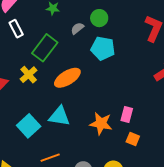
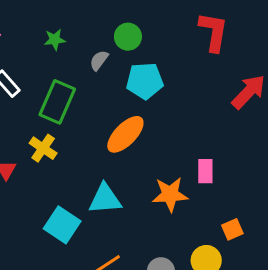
orange ellipse: (67, 78) -> (125, 134), moved
orange square: (133, 139) -> (232, 229), moved, turned -32

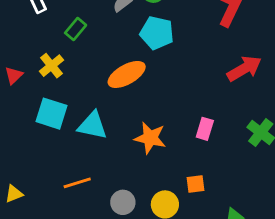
green rectangle: (57, 102) -> (76, 29), size x0.6
pink rectangle: (205, 171) -> (205, 129), moved
cyan square: (62, 225) -> (52, 114), moved, turned -32

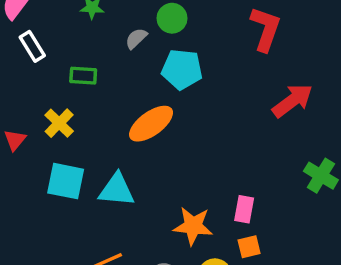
green rectangle: (76, 29) -> (83, 76), turned 60
pink rectangle: (205, 129) -> (244, 209), moved
orange star: (150, 138) -> (193, 226), moved

